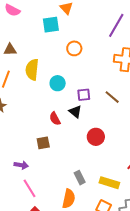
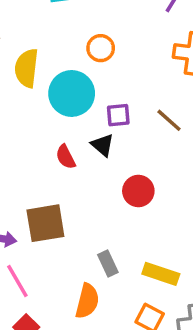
orange circle: (74, 48) -> (101, 48), moved
cyan circle: (58, 83) -> (72, 93), size x1.6
brown square: (43, 143) -> (45, 223), moved, size x1.6

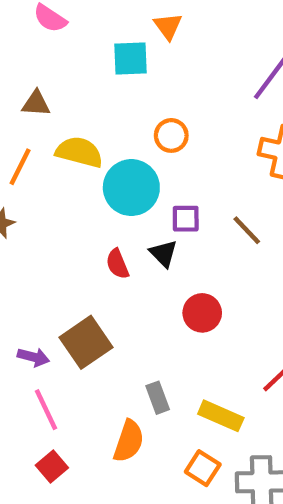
yellow semicircle: (27, 68) -> (79, 152), turned 93
brown square: (45, 223) -> (86, 342), turned -30

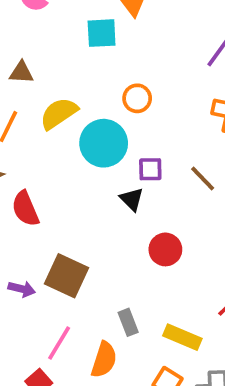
yellow semicircle: (79, 152) -> (59, 113), turned -48
red semicircle: (117, 264) -> (25, 209), moved, size x1.4
brown square: (86, 342) -> (67, 276), turned -30
pink line: (46, 410) -> (59, 343), moved, turned 57

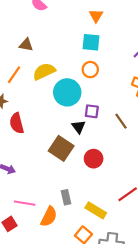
cyan square: (102, 33) -> (91, 42), moved
brown square: (67, 276) -> (61, 148), moved
pink line: (59, 343) -> (25, 203), turned 60

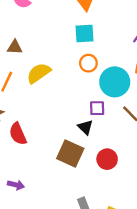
cyan circle: (67, 92) -> (115, 82), moved

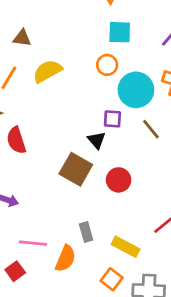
cyan square: (85, 33) -> (120, 32), moved

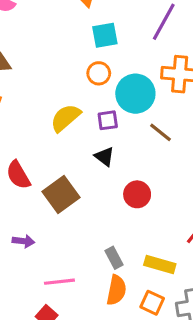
yellow semicircle: (47, 71) -> (65, 118), moved
purple square: (112, 119) -> (108, 120), moved
brown square: (76, 169) -> (61, 194), moved, turned 36
orange semicircle: (65, 259) -> (116, 290), moved

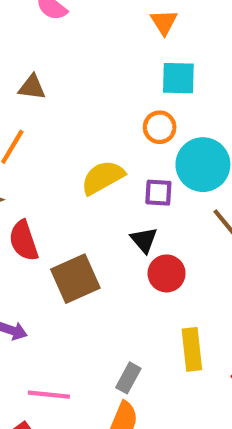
red circle: (137, 194) -> (167, 273), moved
gray rectangle: (114, 258) -> (128, 378), turned 45
yellow rectangle: (160, 264) -> (192, 349), moved, turned 56

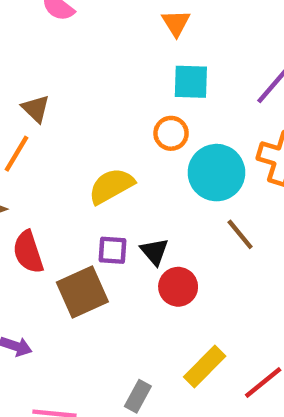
brown triangle: (32, 87) -> (36, 109), moved, turned 36
purple square: (158, 193) -> (112, 250), moved
yellow rectangle: (192, 349) -> (205, 367), turned 51

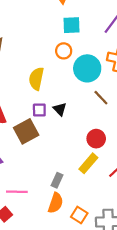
yellow semicircle: (111, 186) -> (36, 79), turned -45
red circle: (178, 287) -> (96, 139), moved

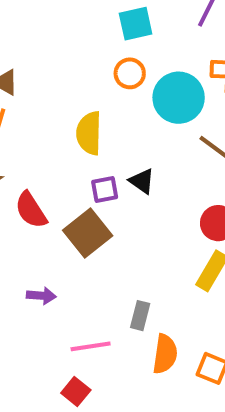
gray rectangle: (57, 180) -> (140, 316), moved

